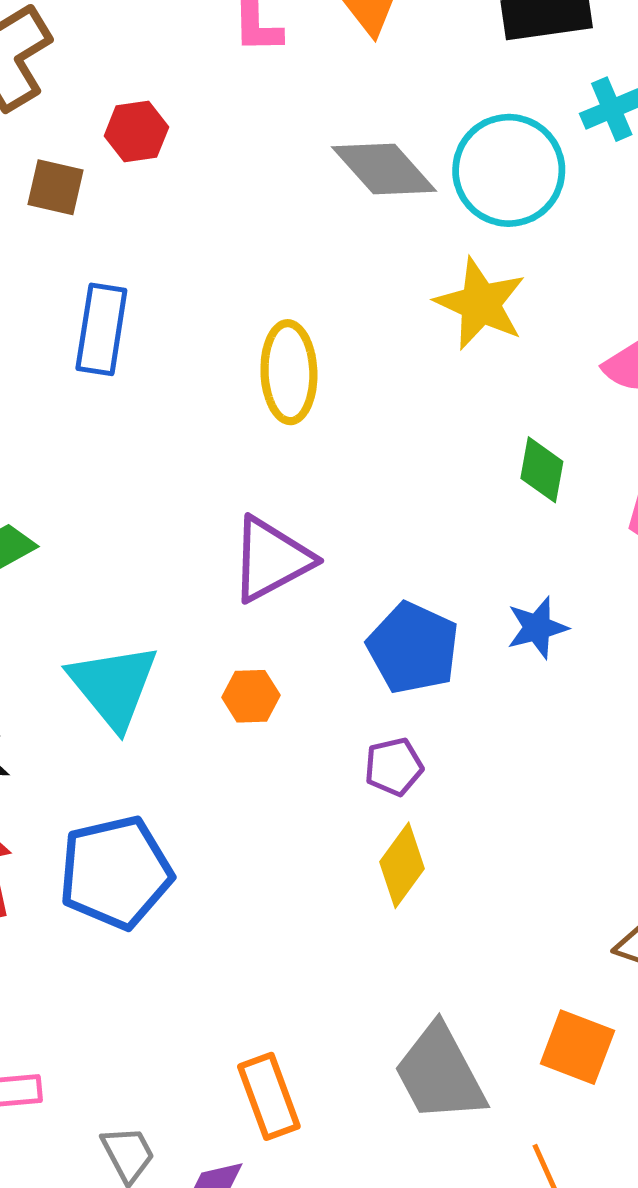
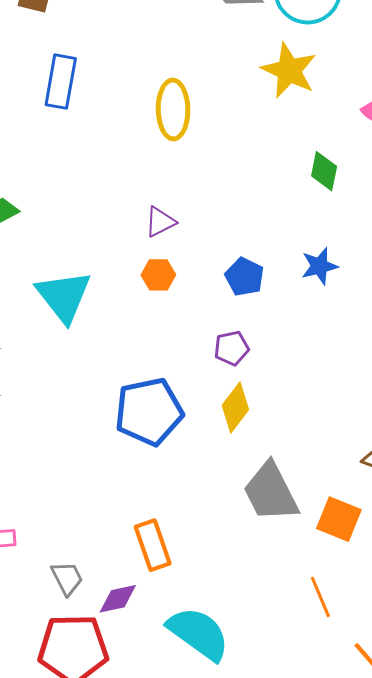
purple triangle: (271, 559) -> (160, 222), size x0.6
blue pentagon: (413, 648) -> (245, 277), size x0.7
orange hexagon: (251, 696) -> (158, 275), moved
blue pentagon: (116, 872) -> (149, 412), moved
gray trapezoid: (440, 1073) -> (271, 492), moved

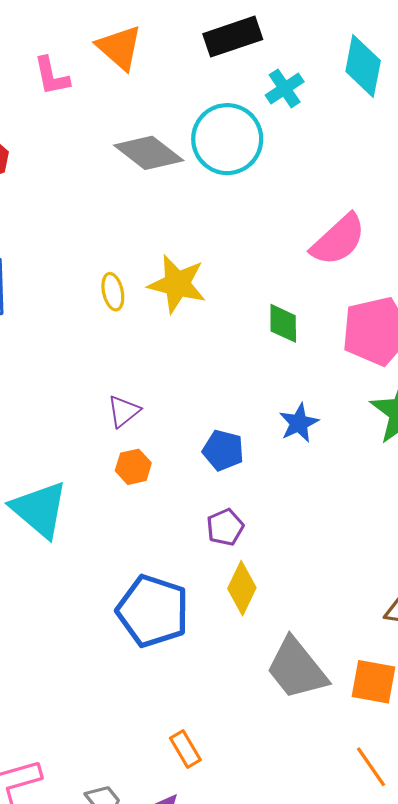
yellow star: (289, 70) -> (177, 284), moved
yellow ellipse: (173, 109) -> (113, 292), size x0.6
blue pentagon: (149, 412) -> (153, 611), turned -30
orange rectangle: (153, 545) -> (185, 749), size x0.7

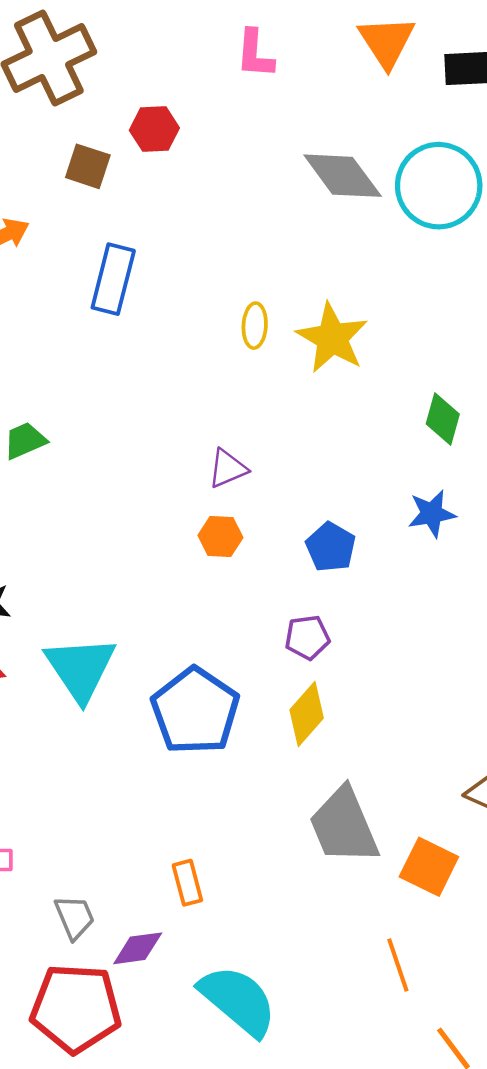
orange triangle: (119, 48) -> (387, 42), moved
blue star: (299, 423) -> (432, 514), moved
cyan triangle: (39, 509) -> (80, 668), moved

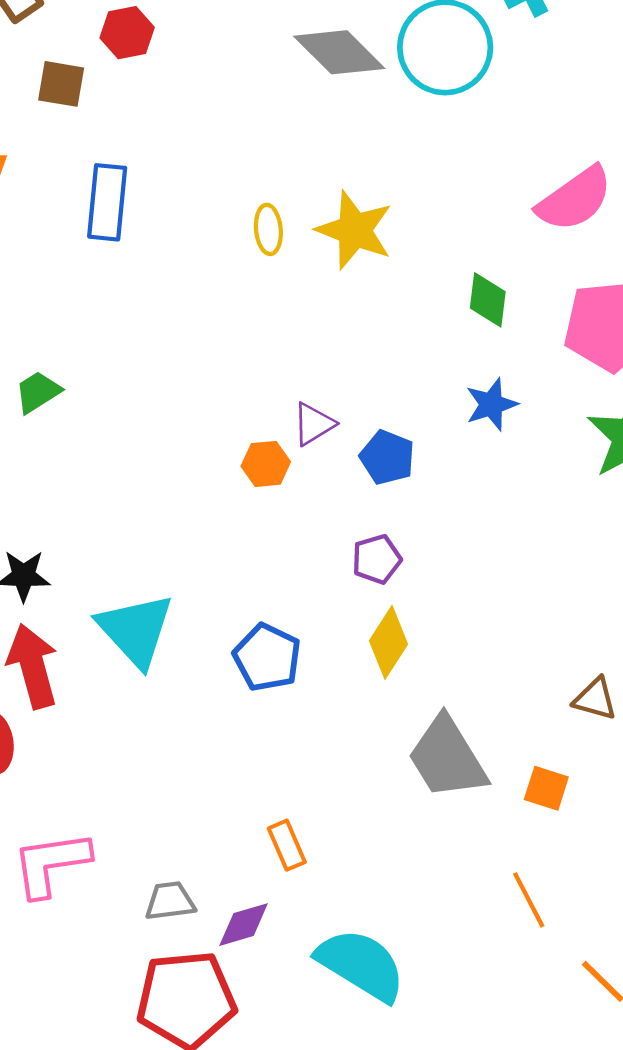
purple triangle: (228, 469) -> (314, 424), moved
blue pentagon: (195, 711) -> (267, 657), size x0.7
orange square: (429, 867) -> (546, 788), size x0.7
gray trapezoid: (75, 917) -> (170, 901), turned -66

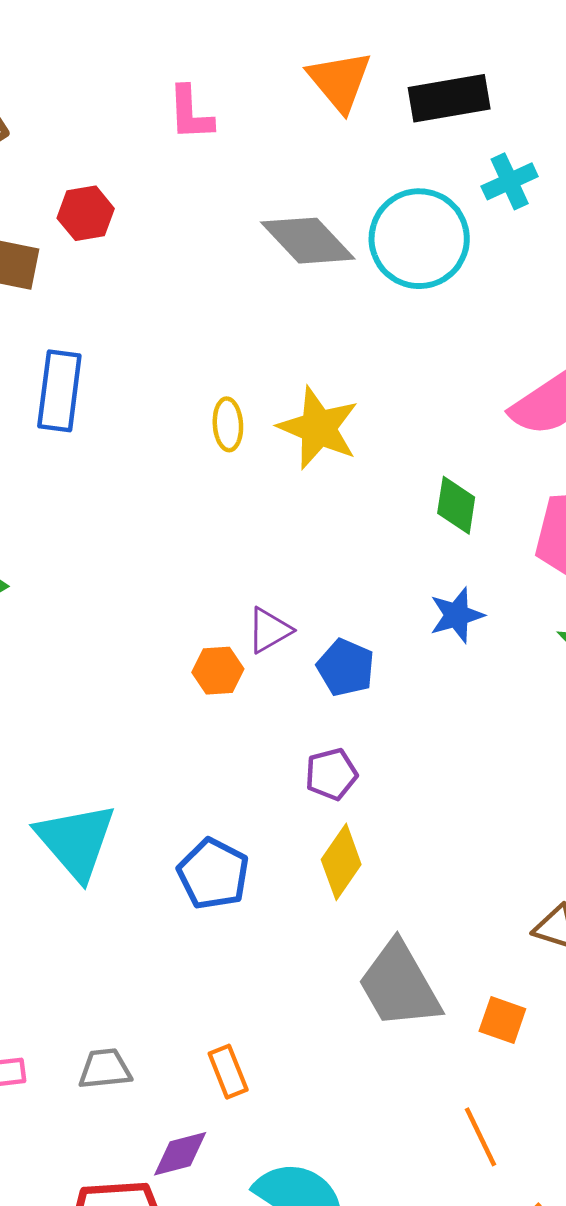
gray trapezoid: (170, 901) -> (105, 1069), moved

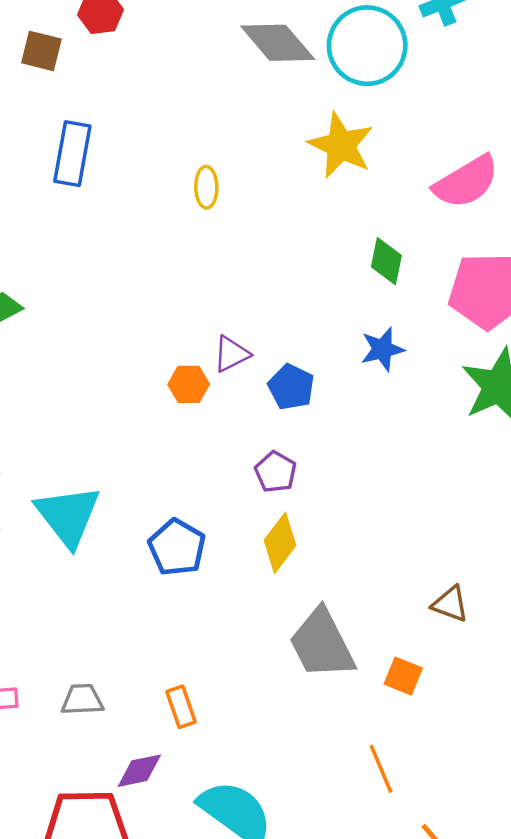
yellow star: (318, 428) -> (341, 145), moved
purple pentagon: (331, 774) -> (276, 472), turned -30

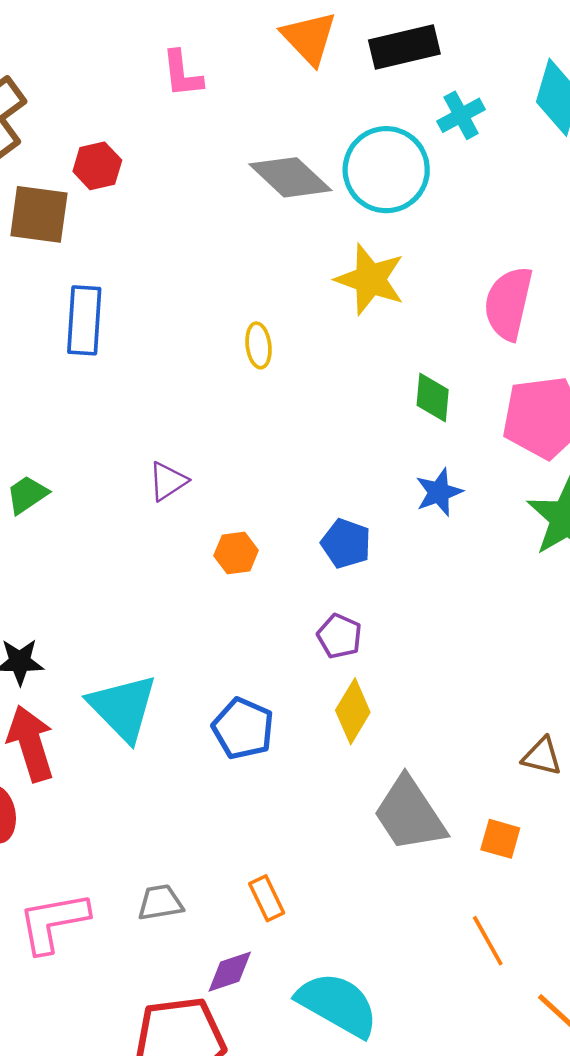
brown square: (41, 51) -> (39, 214), size x1.4
pink semicircle: (466, 182) -> (508, 303), turned 140
yellow ellipse: (206, 187) -> (259, 345), moved
purple triangle: (231, 354) -> (168, 481), moved

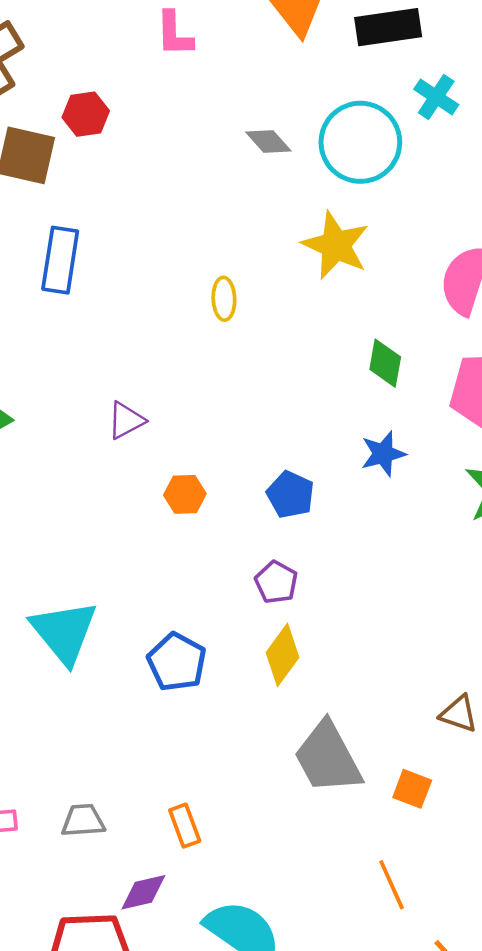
cyan cross: (461, 115) -> (436, 97), turned -33
gray diamond: (290, 177) -> (268, 141), size x0.6

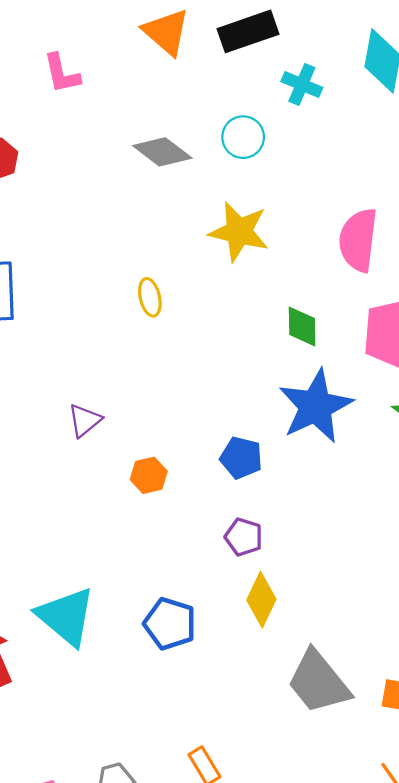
gray diamond: (268, 141) -> (162, 152), size x1.4
cyan circle: (360, 142) -> (243, 137), size x0.6
blue star: (383, 454) -> (316, 406), size x1.8

